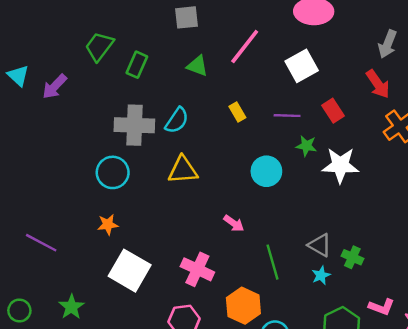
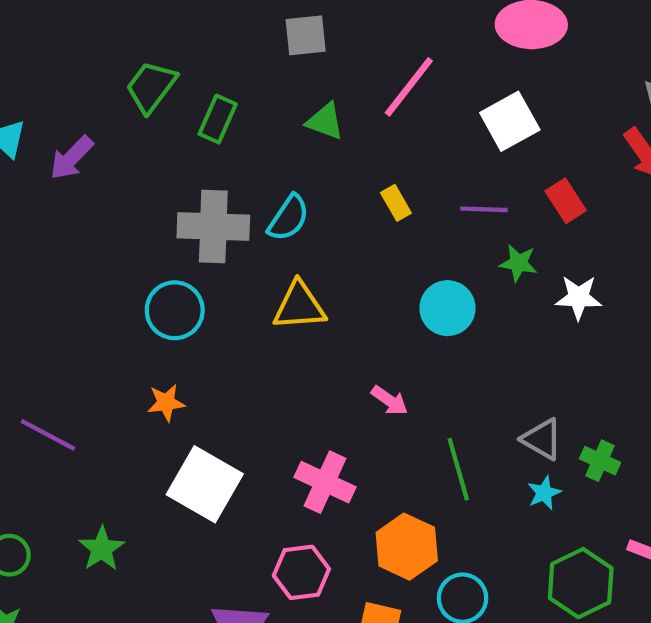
white star: (340, 165) -> (579, 297), size x0.7

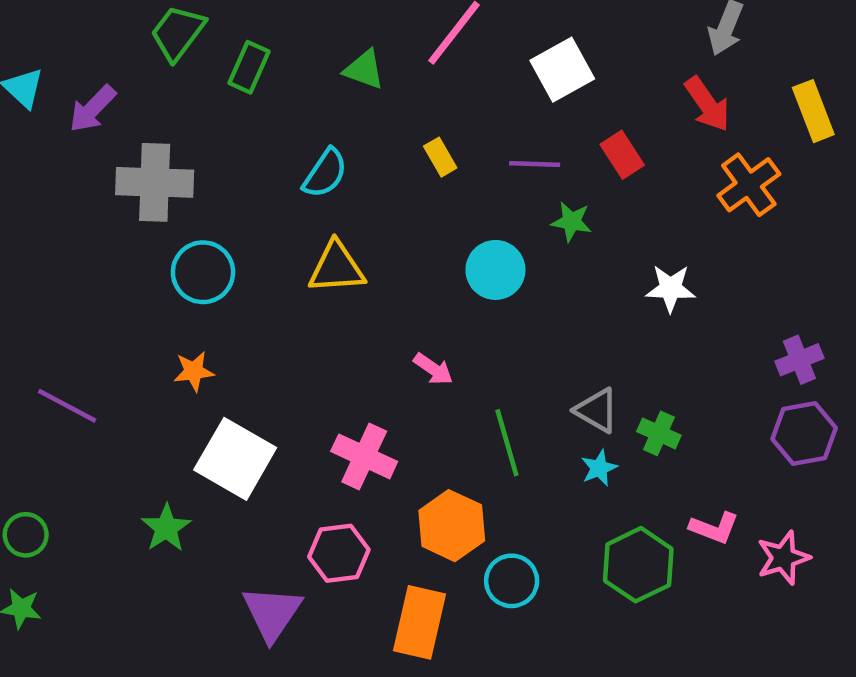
gray cross: (213, 226) -> (155, 182), moved
white star: (579, 297) -> (670, 288), moved
green star: (102, 549) -> (166, 528), moved

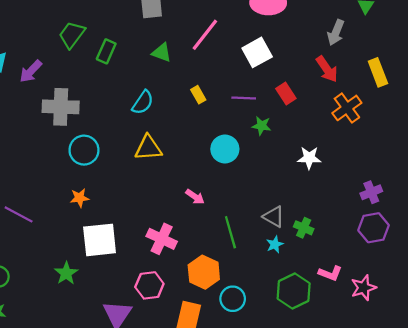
white square: (235, 459) -> (100, 240), turned -36

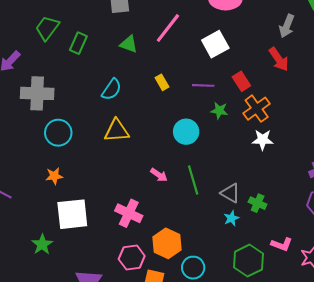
orange cross: (347, 108) -> (257, 109), moved
green line: (230, 232) -> (193, 180), moved
pink hexagon: (149, 285) -> (132, 257), moved

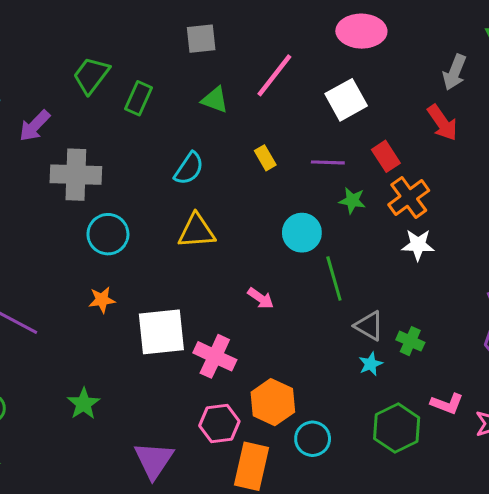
green line: (193, 180) -> (334, 278), moved
white square: (72, 214) -> (161, 332), moved

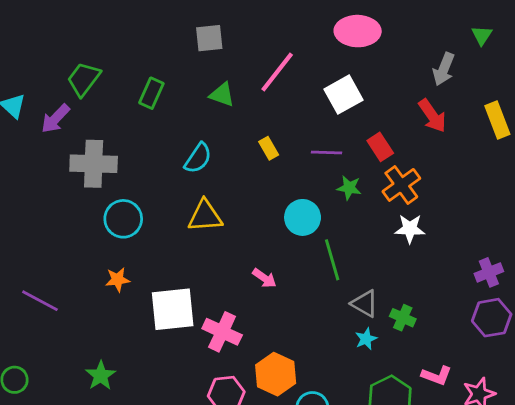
green trapezoid: (91, 75) -> (84, 79), moved

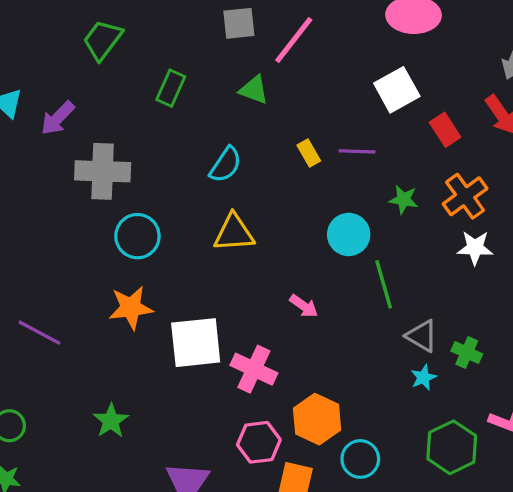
pink line: (277, 72) -> (294, 40), moved
green trapezoid: (84, 79) -> (103, 40), moved
red rectangle: (380, 147) -> (445, 130), moved
purple line: (327, 152) -> (357, 151), moved
orange star: (118, 280) -> (131, 308), size x1.5

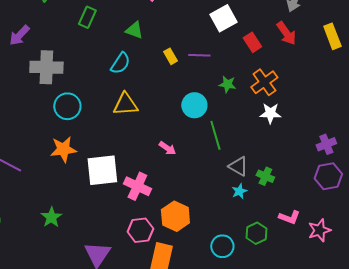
green triangle: (254, 90) -> (134, 30), moved
green hexagon: (452, 447) -> (256, 233), size x0.7
cyan circle: (360, 459) -> (222, 246), moved

